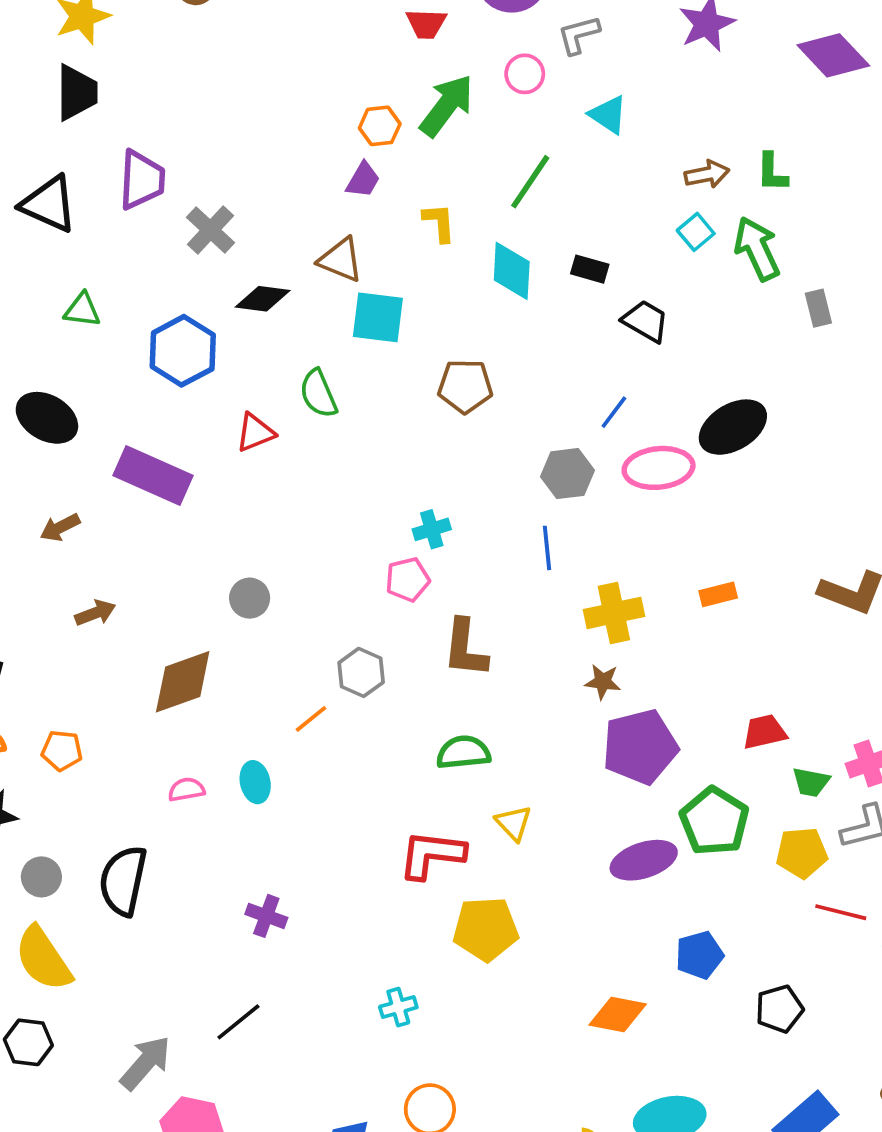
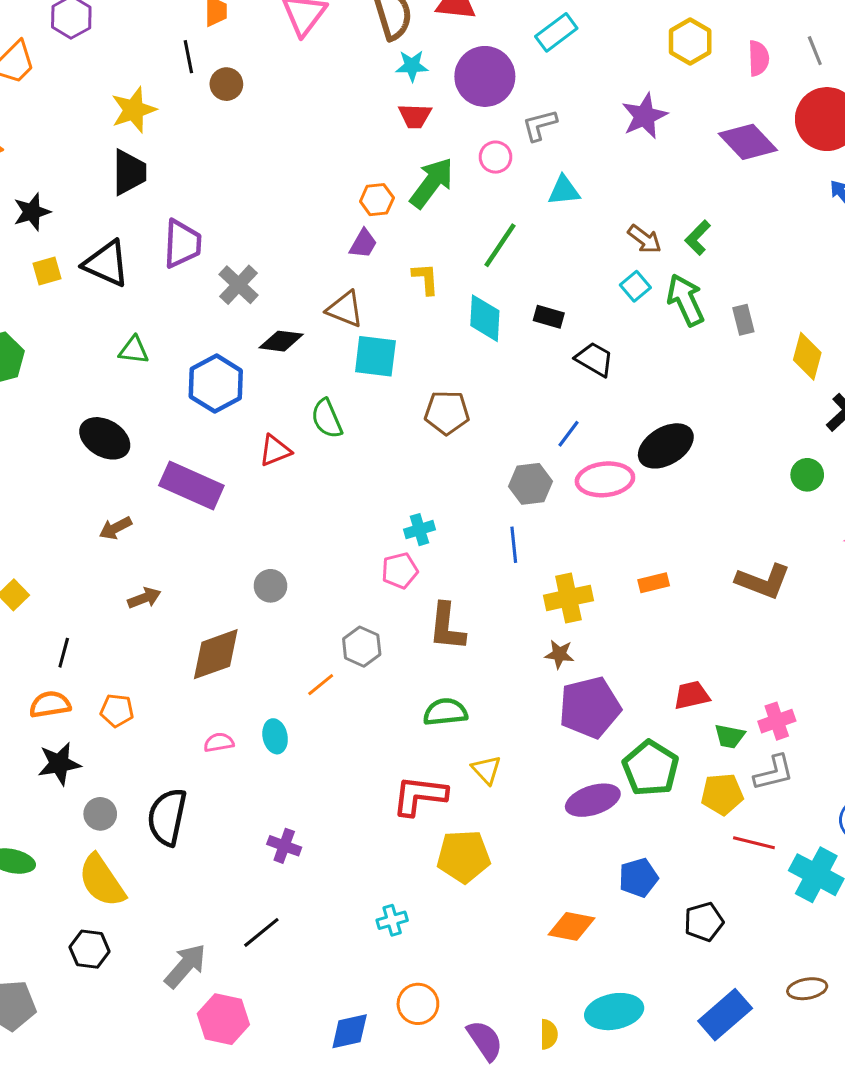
cyan triangle: (608, 115) -> (564, 190), turned -40
green L-shape: (772, 172) -> (698, 238), turned 44
brown arrow: (707, 174) -> (645, 239), turned 48
gray rectangle: (818, 308) -> (743, 320), moved

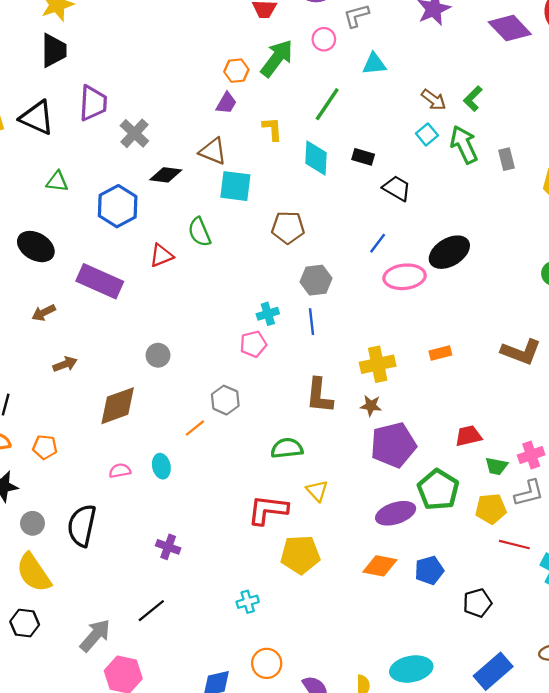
gray hexagon: (530, 484) -> (316, 280), moved
blue line: (514, 545) -> (312, 322), moved
brown L-shape: (447, 627) -> (319, 396), moved
orange diamond: (572, 926) -> (380, 566), moved

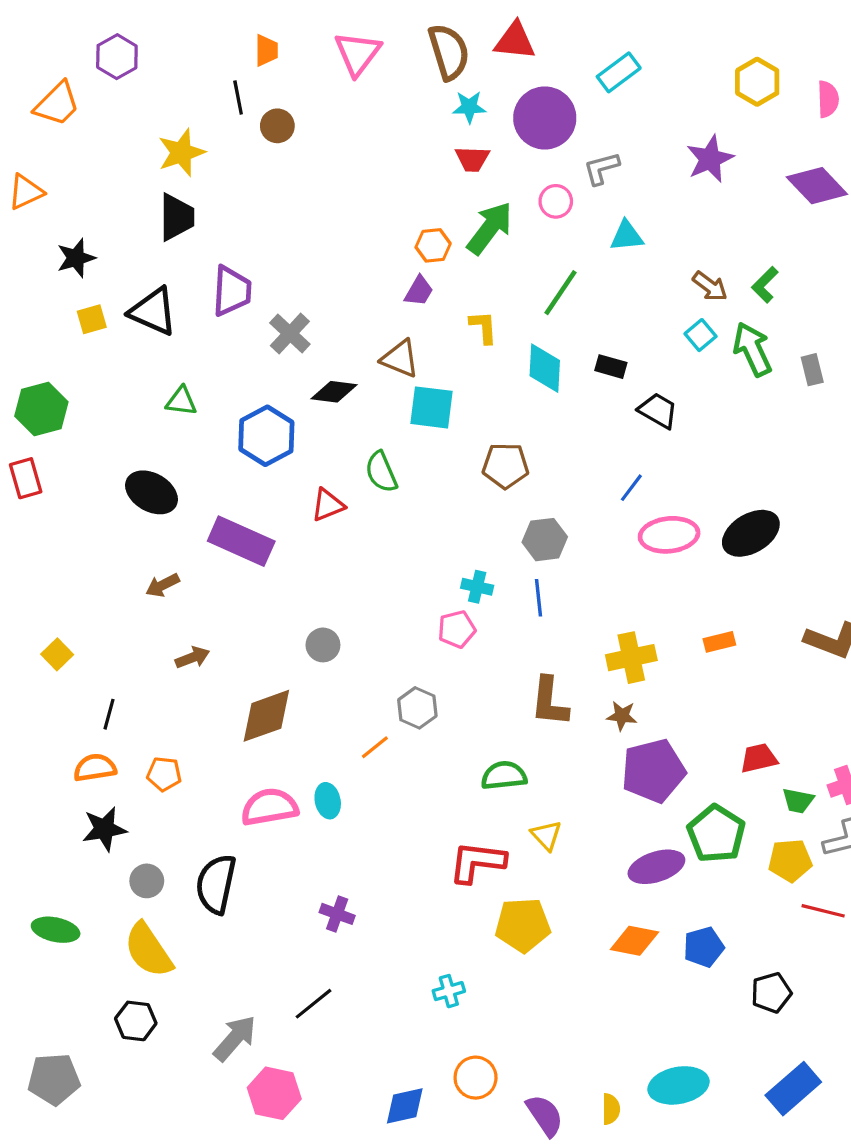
black ellipse: (449, 252) -> (751, 533), moved
cyan cross: (268, 314) -> (477, 587), turned 30
pink semicircle: (120, 471) -> (269, 807), size x1.8

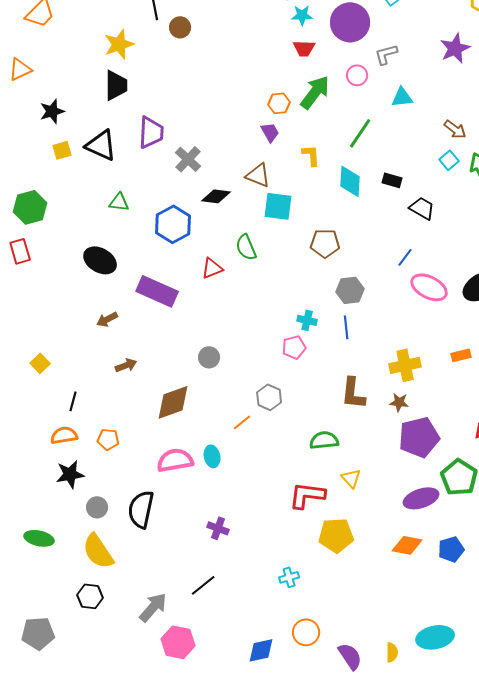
purple trapezoid: (419, 291) -> (270, 132), turned -60
pink ellipse: (669, 535) -> (429, 287), turned 33

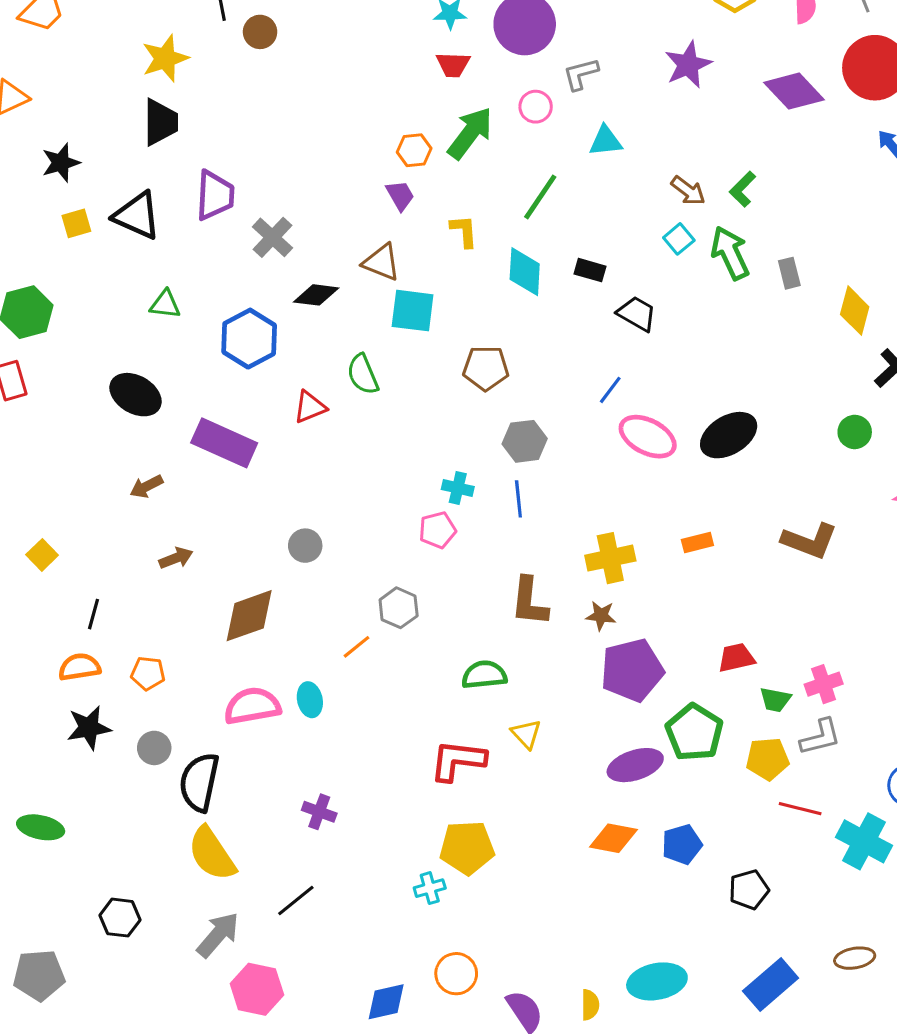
gray circle: (97, 507) -> (154, 748), moved
yellow pentagon: (336, 535) -> (467, 848), moved
yellow semicircle: (98, 551) -> (212, 854), moved

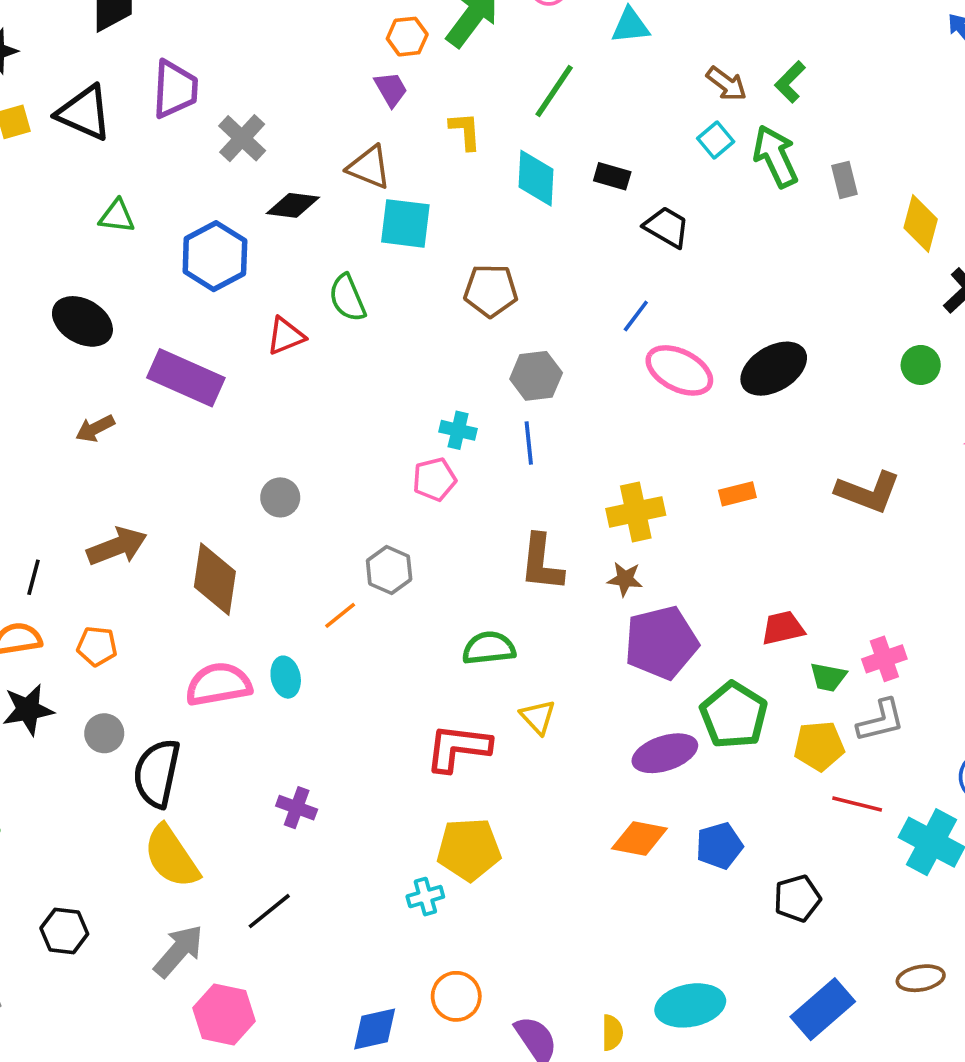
brown arrow: (176, 558) -> (117, 546), moved, size x1.5
brown diamond: (249, 616) -> (215, 579), turned -62

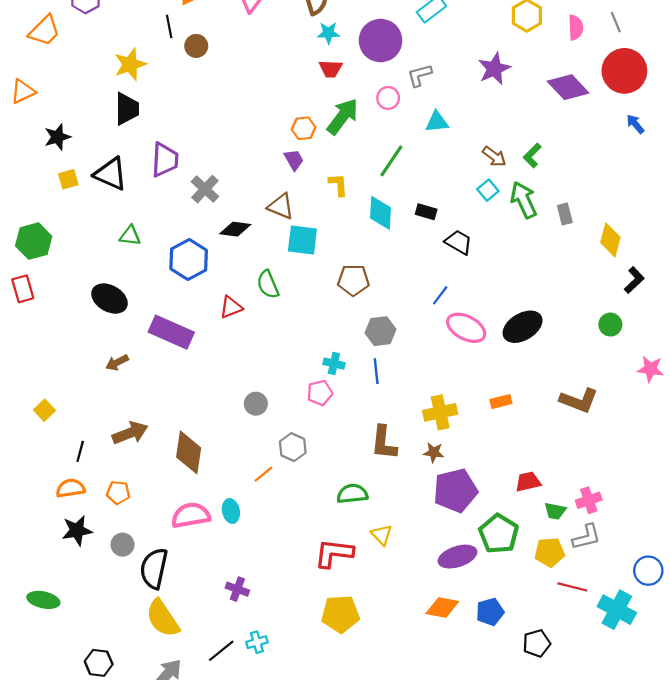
gray circle: (280, 497) -> (256, 404), moved
cyan cross: (425, 897) -> (257, 642), moved

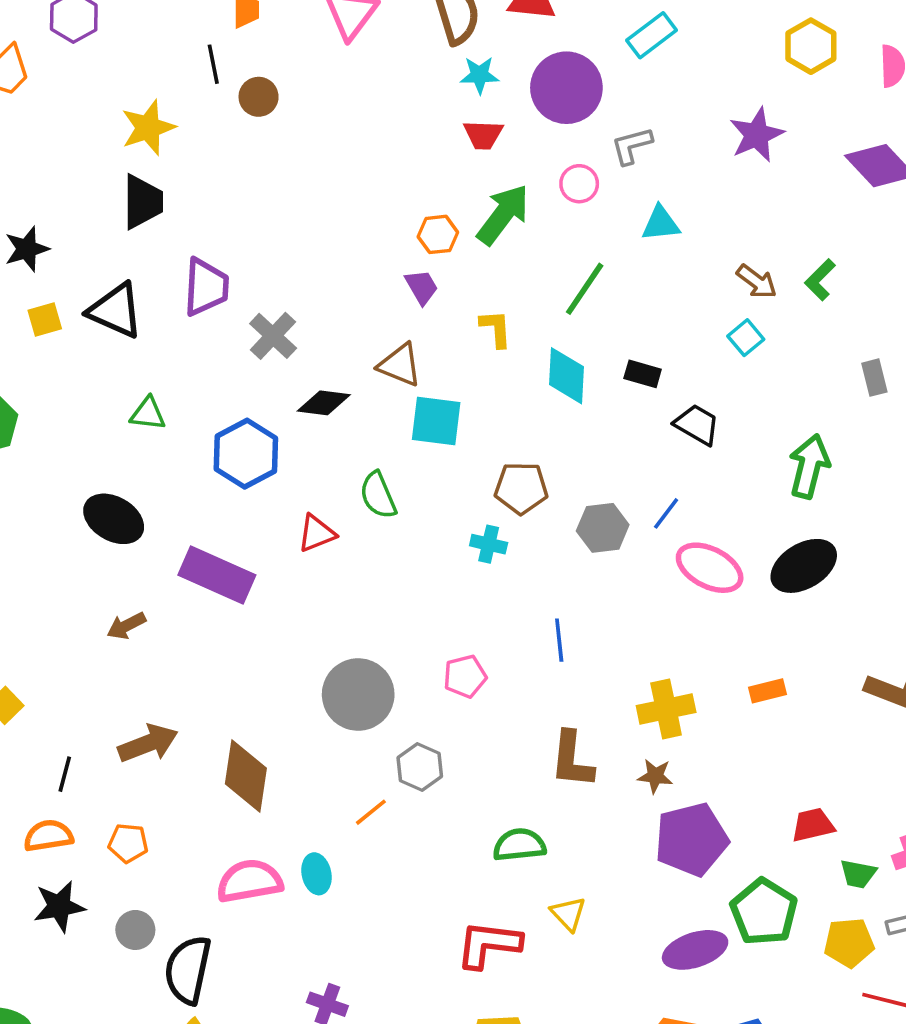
green arrow: (524, 200) -> (809, 466), moved, turned 39
gray hexagon: (381, 331) -> (603, 528), moved
cyan cross: (334, 364) -> (489, 544), moved
gray circle: (256, 404) -> (358, 695), size x1.8

